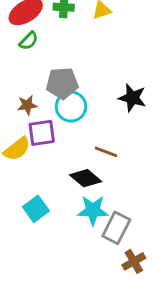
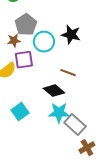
gray pentagon: (62, 83) -> (26, 25), moved, turned -30
black star: (132, 98) -> (71, 35), moved
gray rectangle: (116, 228) -> (75, 125), turned -75

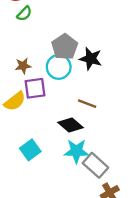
gray pentagon: (26, 25) -> (65, 47), moved

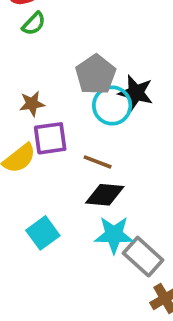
cyan circle: (59, 67) -> (112, 106), moved
brown line: (87, 104) -> (98, 162), moved
black diamond: (71, 125) -> (105, 195), turned -35

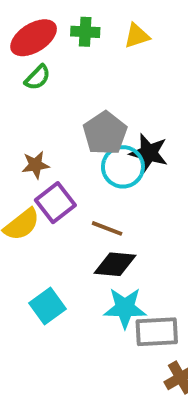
purple square: (50, 138) -> (55, 203), turned -30
gray rectangle: (143, 257) -> (157, 332), turned -45

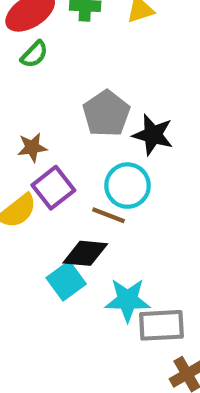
cyan circle: (123, 167) -> (128, 186), moved
black diamond: (115, 264) -> (85, 253), moved
cyan square: (47, 306) -> (66, 281), moved

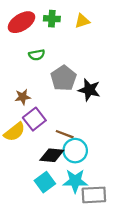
green semicircle: (34, 54) -> (37, 55), moved, turned 35
cyan circle: (128, 186) -> (75, 151), moved
cyan square: (66, 281) -> (45, 182), moved

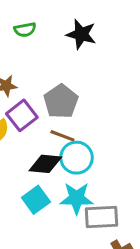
gray pentagon: (64, 78) -> (61, 101), moved
black star: (89, 90) -> (81, 34), moved

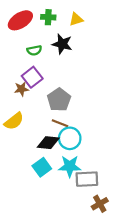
black star: (81, 34) -> (62, 44), moved
purple square: (22, 115) -> (32, 77), moved

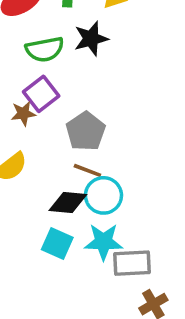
black star: (62, 44) -> (91, 39), turned -30
green semicircle: (34, 50) -> (45, 49), size x1.5
cyan square: (42, 167) -> (57, 244), turned -30

